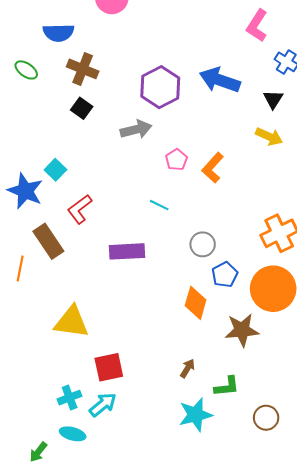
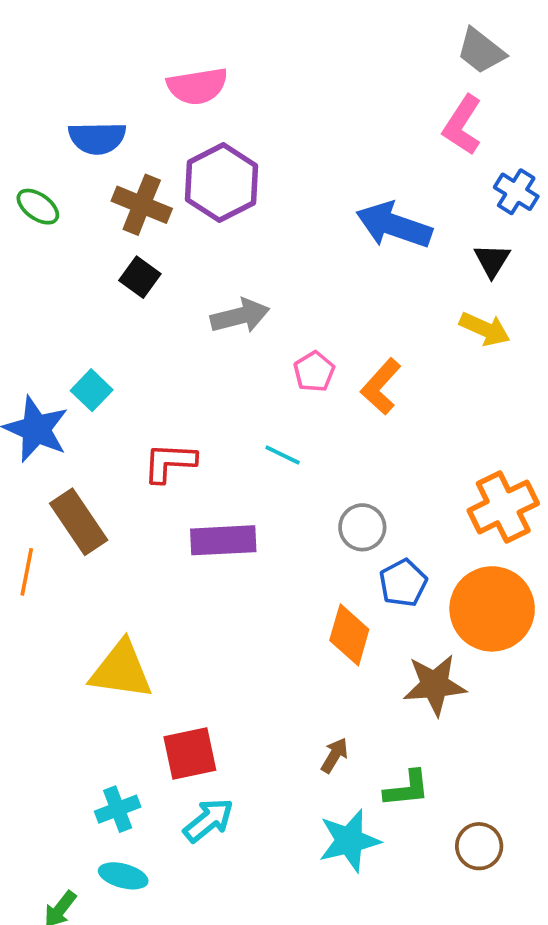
purple hexagon: (160, 87) -> (221, 183), moved
red L-shape: (80, 209) -> (169, 462), moved, turned 40
cyan arrow: (103, 405) -> (208, 820), moved

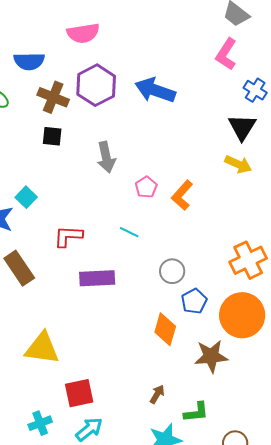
blue arrow: (394, 225) -> (155, 90), moved
black triangle: (492, 260) -> (242, 127), size x1.4
black square: (140, 277) -> (52, 136), turned -30
gray arrow: (240, 316) -> (106, 157), turned 92

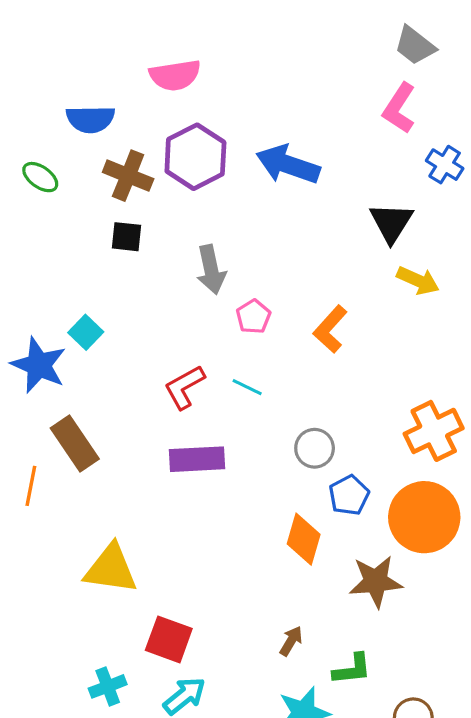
black triangle: (242, 127) -> (391, 223), moved
pink pentagon: (146, 187) -> (253, 317), moved
red L-shape: (68, 236) -> (184, 387), moved, turned -32
red square: (79, 393) -> (169, 639), turned 32

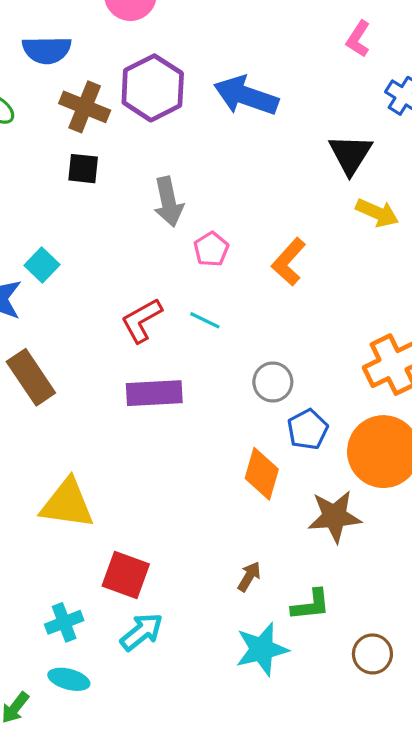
pink L-shape: (399, 108) -> (358, 39), size x0.7

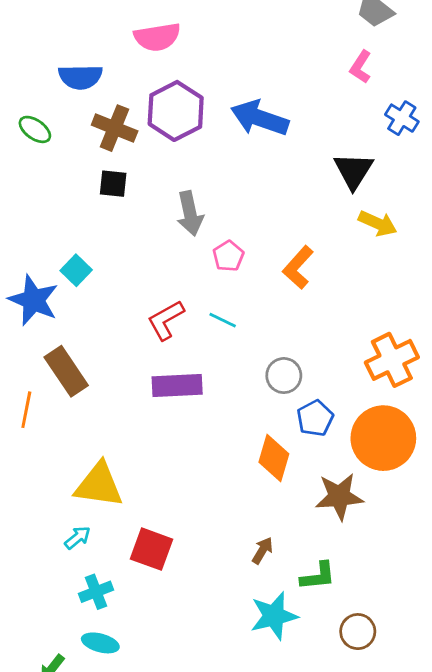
cyan arrow: (142, 632) -> (78, 538), moved, size x0.7
brown circle: (372, 654) -> (358, 632), moved

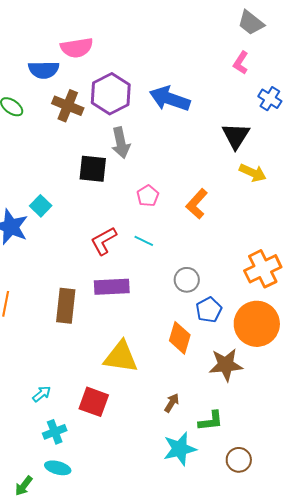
pink semicircle: (157, 37) -> (77, 48), moved
black square: (113, 184) -> (93, 169), moved, size x1.4
gray arrow: (190, 213) -> (121, 143), moved
brown rectangle: (66, 371) -> (66, 306), moved, turned 40
yellow triangle: (99, 485) -> (121, 357), moved

